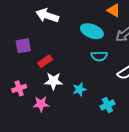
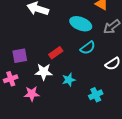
purple square: (23, 46) -> (20, 56), moved
cyan semicircle: (99, 56) -> (88, 48), turned -35
red rectangle: (45, 61) -> (56, 53), moved

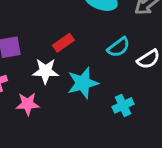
cyan semicircle: (88, 48) -> (119, 47), moved
cyan star: (69, 80) -> (83, 83), size x1.5

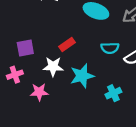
cyan semicircle: (119, 47) -> (110, 48), turned 36

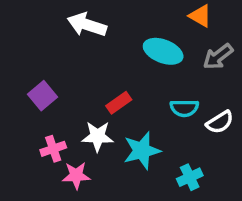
purple square: (25, 48) -> (43, 96), moved, turned -30
pink cross: (15, 75) -> (53, 149), moved

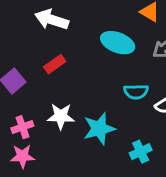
red rectangle: (119, 103) -> (55, 64), moved
pink star: (76, 175) -> (22, 156), moved

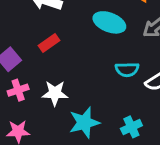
pink cross: (22, 127) -> (18, 90), moved
cyan star: (99, 129) -> (84, 123), moved

